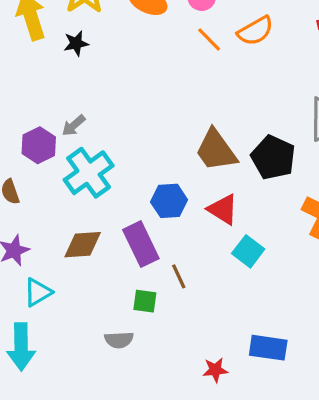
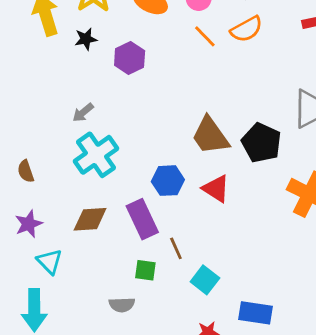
purple hexagon: (39, 145) -> (130, 58), moved
cyan square: (248, 251) -> (205, 280), moved
cyan triangle: (38, 292) -> (50, 261), turned -44

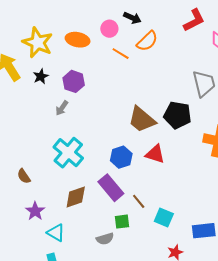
gray arrow: (83, 112) -> (62, 108), moved
gray semicircle: (122, 305) -> (105, 239), moved

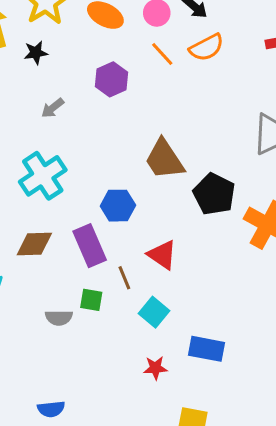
purple hexagon: (74, 81) -> (112, 79), moved
black pentagon: (177, 115) -> (214, 194), moved
red triangle: (155, 154) -> (162, 255), moved

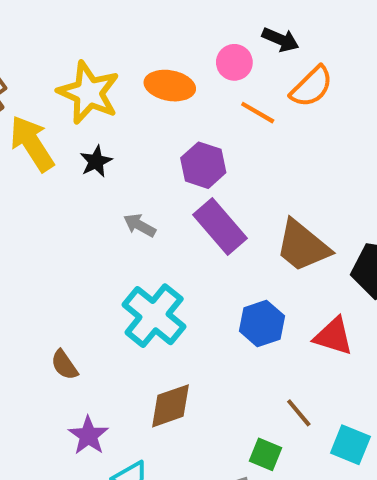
gray arrow: (53, 108) -> (140, 225), turned 85
purple rectangle: (90, 246) -> (220, 227), moved
red triangle: (162, 255) -> (333, 336), moved
green square: (91, 300) -> (265, 454), turned 30

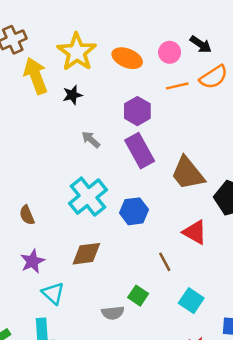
orange line: (258, 113) -> (177, 86), turned -55
blue hexagon: (262, 323) -> (134, 211), moved
brown line: (299, 413) -> (165, 262), moved

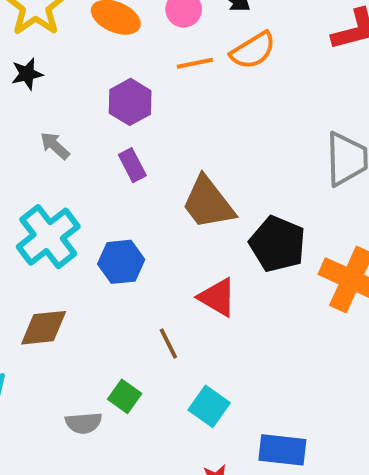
purple rectangle: (140, 151) -> (132, 165), size x0.6

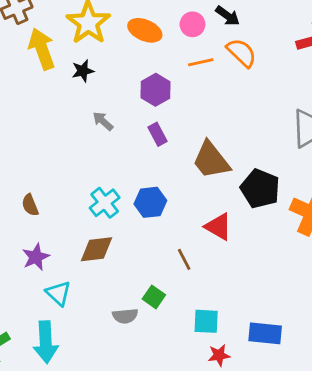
orange semicircle: (253, 50) -> (242, 53), turned -104
cyan cross: (48, 237) -> (105, 203), moved, size x0.7
cyan square: (209, 406) -> (206, 321), moved, turned -32

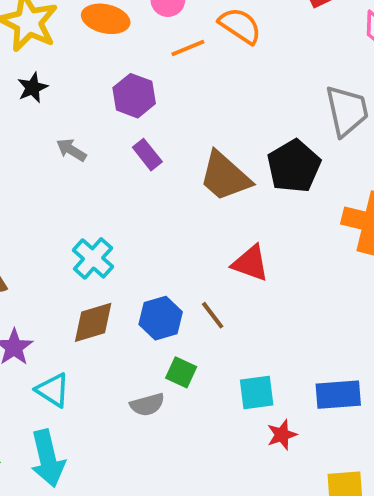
black pentagon: (260, 189) -> (294, 166), moved, turned 30
blue hexagon: (150, 202) -> (161, 318), moved

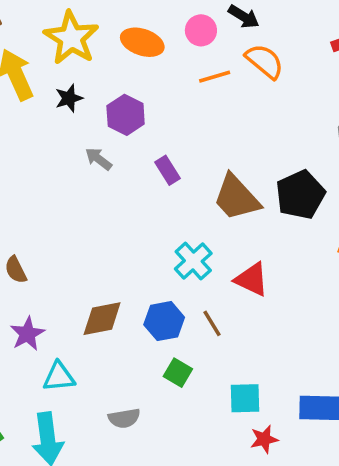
purple hexagon: (134, 96) -> (126, 115), moved
cyan cross: (93, 258) -> (193, 261), moved
cyan triangle: (53, 390) -> (59, 377), turned -44
gray semicircle: (147, 405) -> (124, 418), moved

